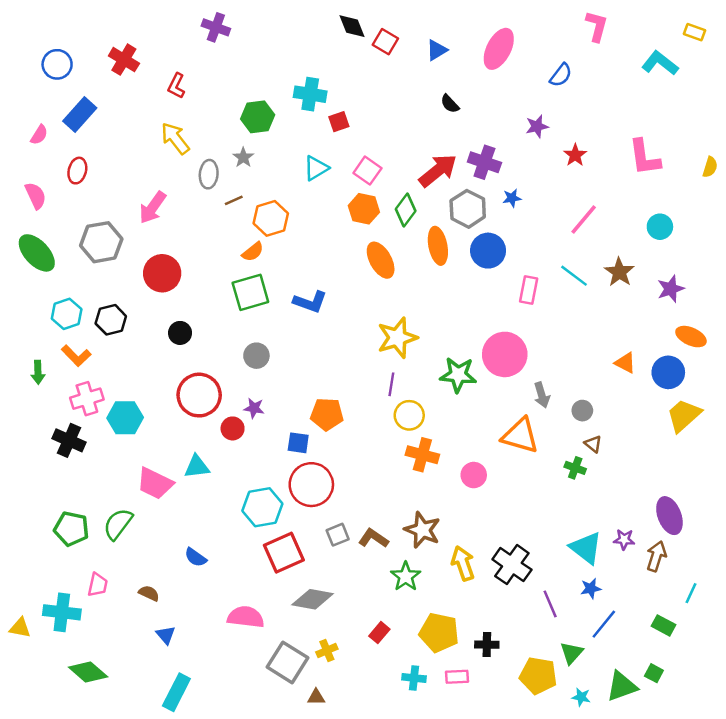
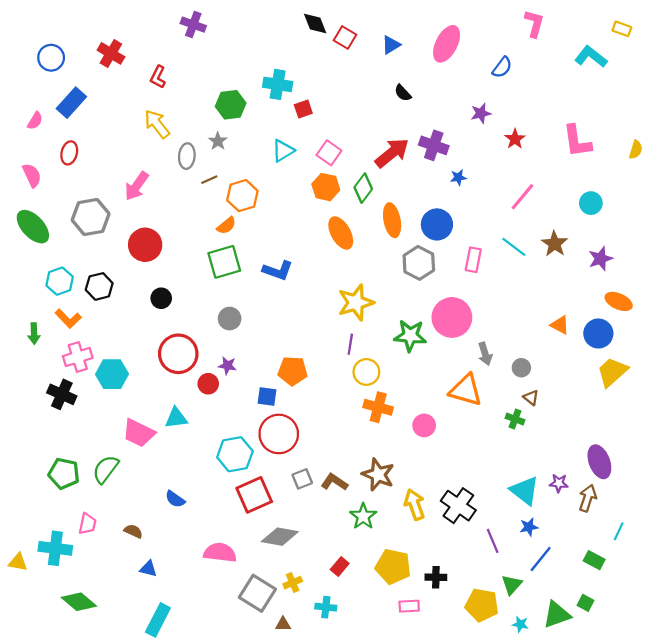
gray hexagon: (468, 209) -> (419, 263), moved
blue triangle: (166, 635) -> (148, 569), turned -36
cyan cross: (414, 678) -> (326, 607), moved

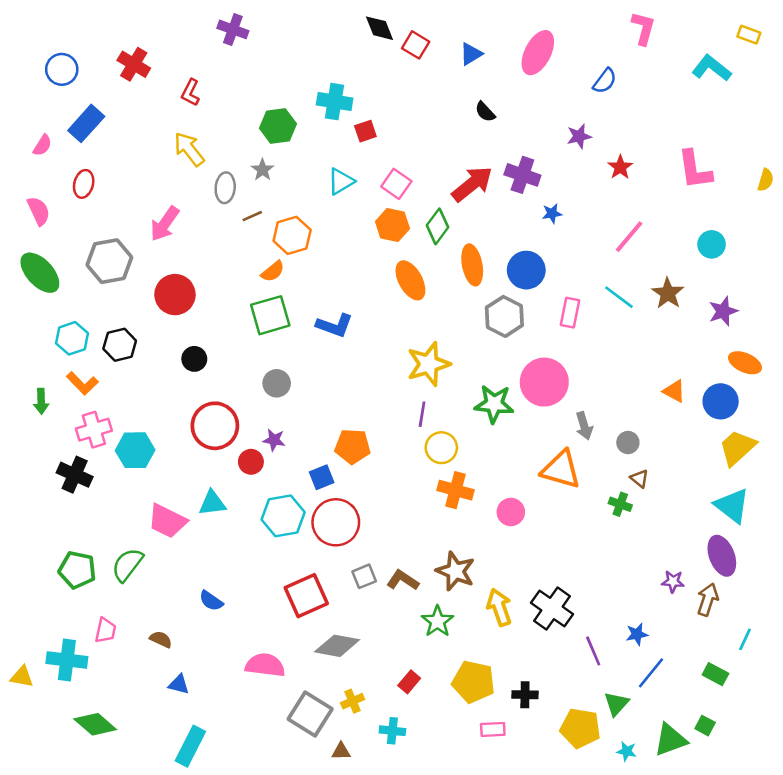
blue square: (267, 397) -> (322, 477), turned -30
cyan hexagon: (235, 454) -> (283, 516), moved
cyan triangle: (525, 491) -> (732, 506), moved

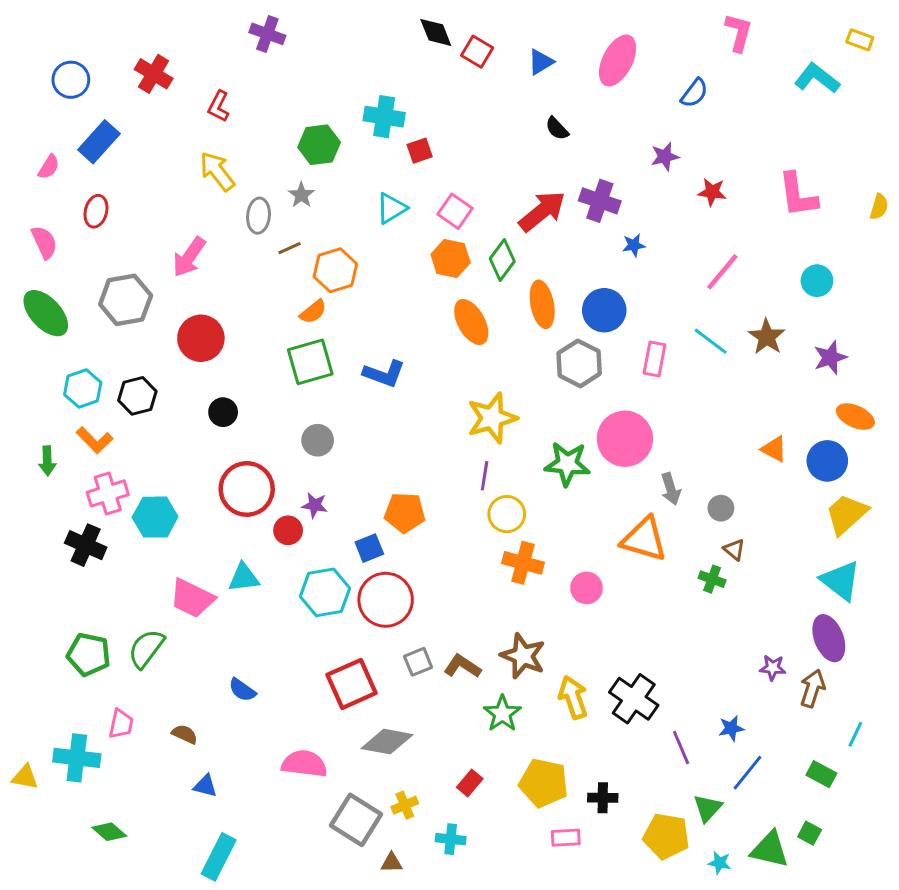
red star: (620, 167) -> (712, 192), turned -30
green diamond: (95, 724) -> (109, 832), size x0.7
green triangle: (670, 740) -> (770, 849), turned 33

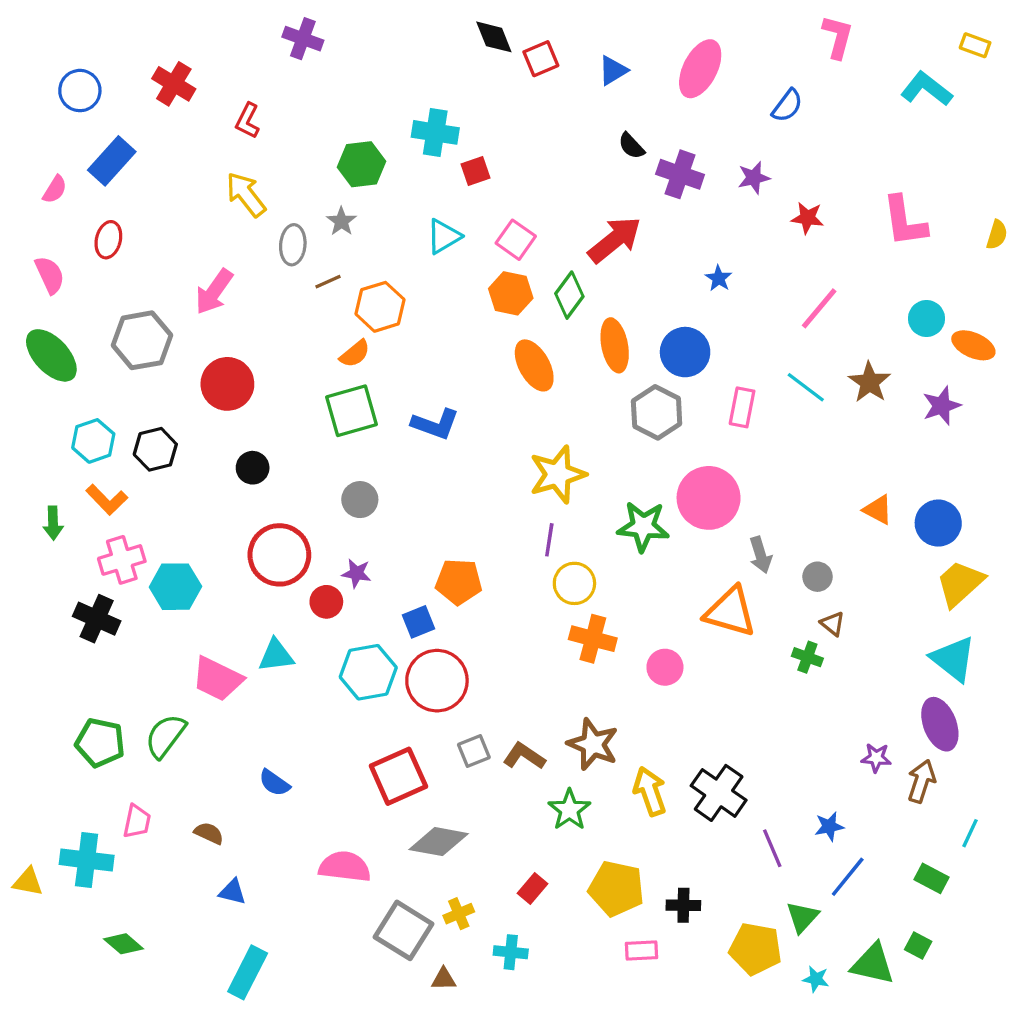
red square: (477, 52) -> (541, 59), turned 36
purple cross: (600, 201) -> (680, 174), moved
blue star: (634, 245) -> (719, 278), turned -30
orange ellipse: (855, 417) -> (973, 345), moved

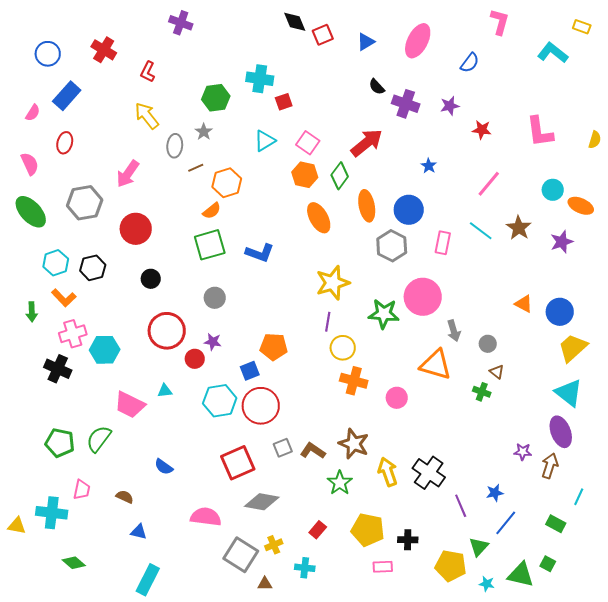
cyan triangle: (276, 655) -> (165, 391), size x0.7

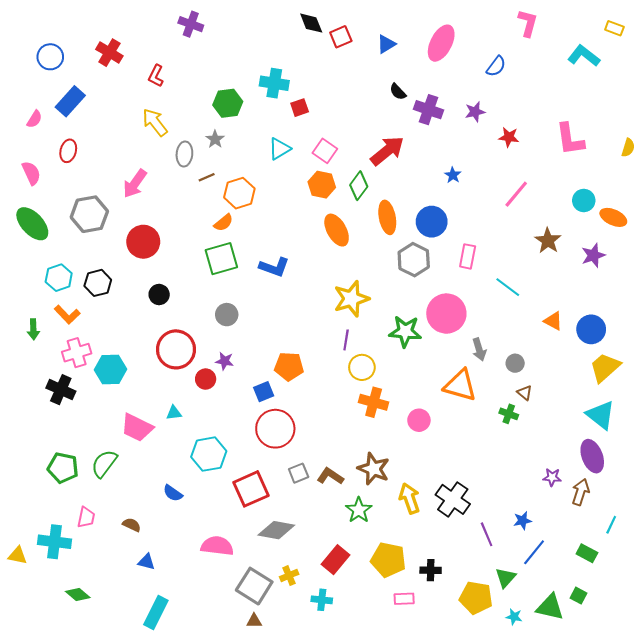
cyan line: (481, 231) -> (508, 287), moved
cyan hexagon: (220, 401) -> (209, 454), moved
red rectangle: (318, 530) -> (336, 560), size x1.5
brown triangle: (265, 584) -> (254, 621), moved

